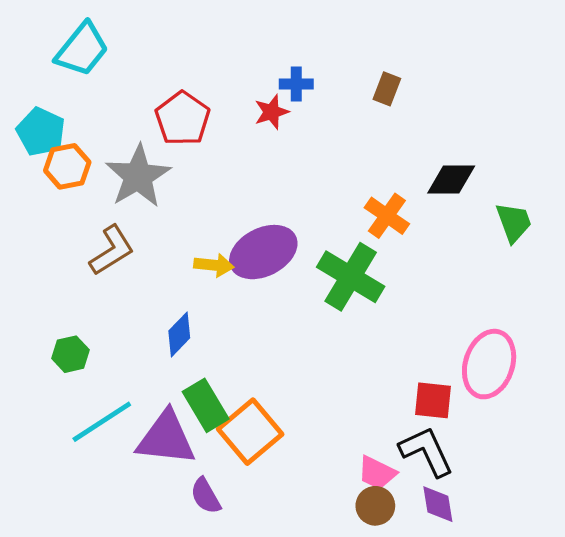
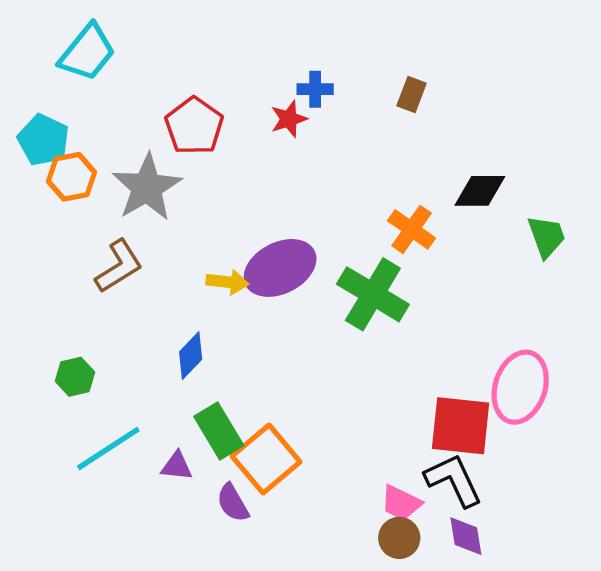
red square: (433, 400) -> (461, 426), size x1.5
purple triangle: (166, 438) -> (177, 466), size x0.5
purple semicircle: (206, 496) -> (233, 503), moved

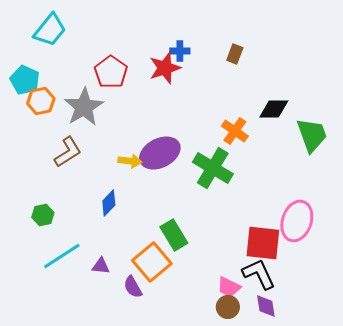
red star: (289, 119) -> (165, 68), size x1.5
green trapezoid: (546, 236) -> (312, 135), size x1.4
green rectangle: (219, 431) -> (174, 235), moved

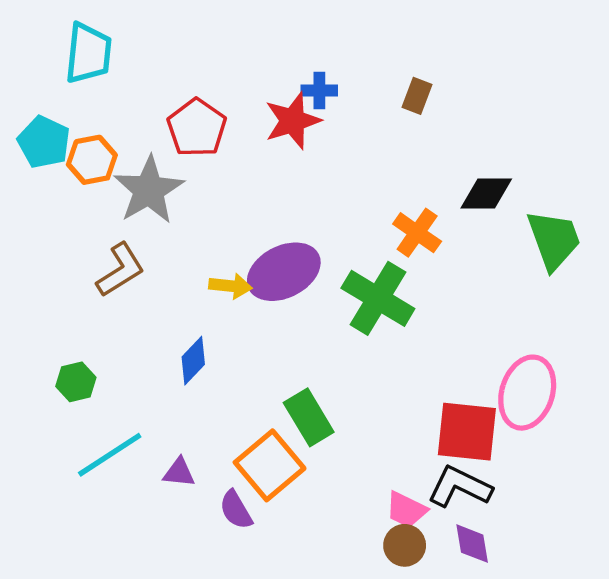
cyan trapezoid: (50, 30) -> (88, 53), turned -33
orange hexagon: (41, 101) -> (92, 160), moved
black L-shape: (259, 274) -> (460, 487), turned -39

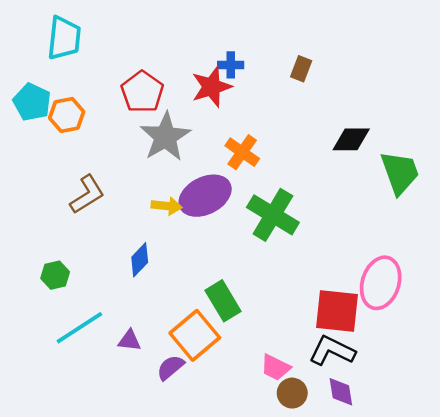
gray star: (149, 190) -> (165, 137), moved
orange cross: (417, 233) -> (242, 152), moved
purple semicircle: (236, 510) -> (170, 367), turned 80
pink trapezoid: (406, 510) -> (276, 367), moved

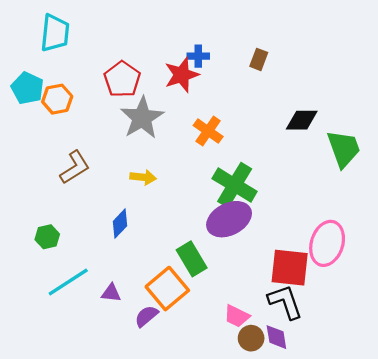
purple ellipse: (205, 196) -> (229, 219), moved
black L-shape: (332, 351) -> (285, 302), turned 45
purple diamond: (341, 392) -> (276, 337), moved

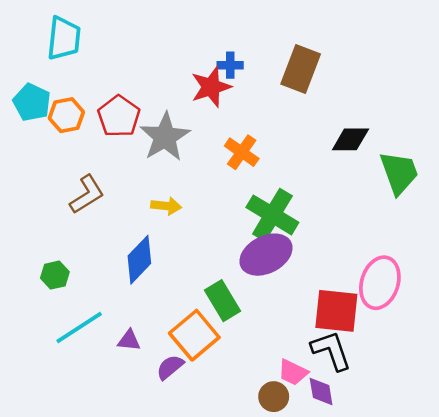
brown rectangle: (259, 59) -> (301, 69), size x1.8
red pentagon: (122, 79) -> (119, 116), moved
blue diamond: (120, 224) -> (139, 260), size x1.4
pink trapezoid: (237, 316) -> (293, 372), moved
brown circle: (251, 338) -> (274, 397), moved

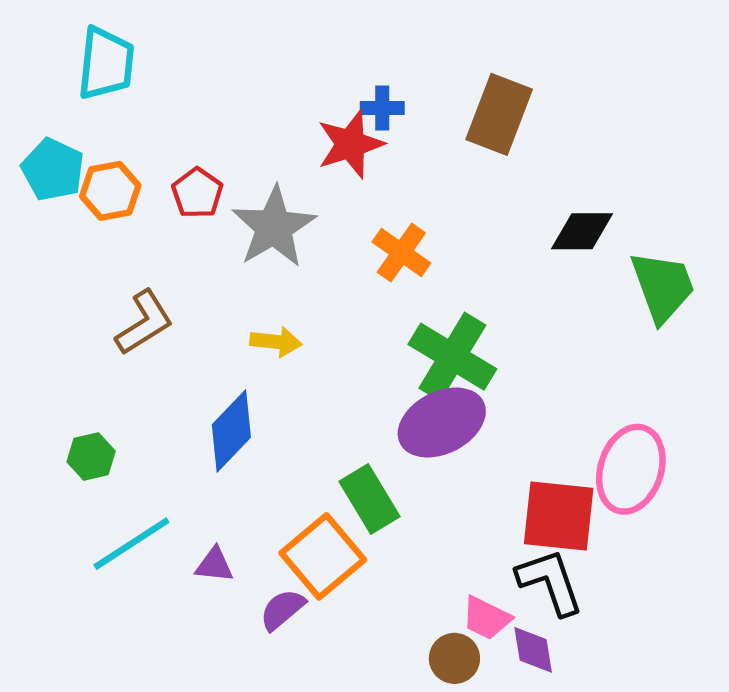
red pentagon: (119, 116) -> (197, 193), size x0.7

